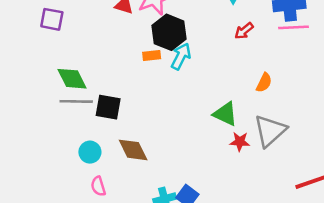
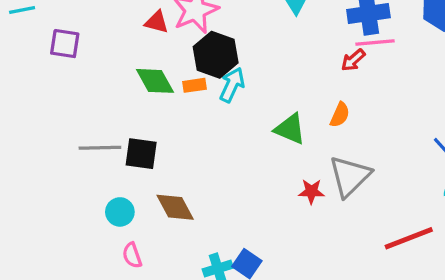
red arrow: (244, 31) -> (353, 60), moved
green diamond: (72, 79) -> (155, 81), moved
green triangle: (225, 114) -> (290, 129), moved

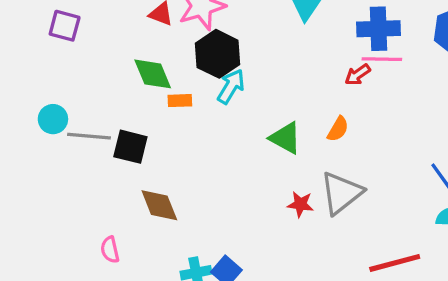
orange rectangle: (194, 85) -> (180, 101), moved
cyan circle: (120, 212) -> (53, 119), moved

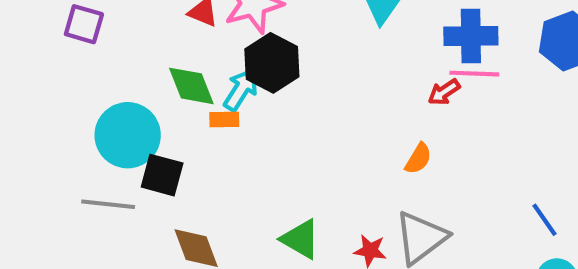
cyan arrow: (231, 86) -> (241, 90), moved
cyan circle: (53, 119) -> (128, 135), moved, size x1.8
gray line: (89, 136) -> (108, 204), moved
green triangle: (285, 138) -> (300, 239), moved

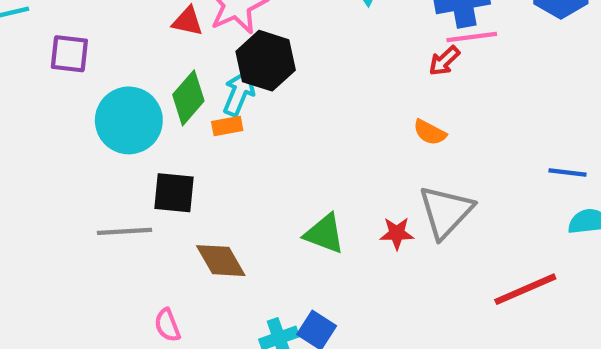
green diamond: (191, 86) -> (188, 98), turned 72
cyan circle: (128, 135) -> (129, 120), moved
orange semicircle: (418, 159) -> (430, 132), turned 96
blue line: (544, 220) -> (567, 173), turned -39

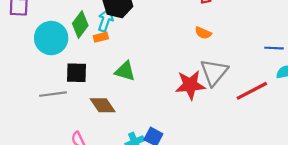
red star: (397, 233) -> (190, 85), size x1.8
green triangle: (325, 234) -> (125, 71), moved
red line: (525, 289) -> (252, 91), moved

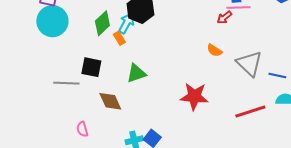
orange rectangle: (101, 37) -> (119, 38), turned 64
cyan circle: (51, 38) -> (52, 21), moved
green triangle: (125, 71) -> (136, 73), turned -45
gray triangle: (214, 72) -> (249, 63), moved, turned -36

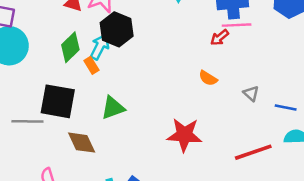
gray triangle: (249, 63) -> (251, 93), size x0.5
black square: (91, 67) -> (58, 101), size x1.4

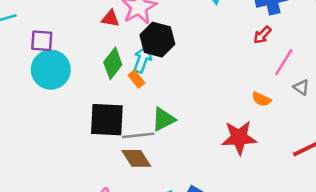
pink line: (237, 25) -> (284, 62), moved, turned -48
orange semicircle: (208, 78) -> (261, 99), moved
gray line: (27, 121) -> (138, 135), moved

